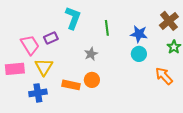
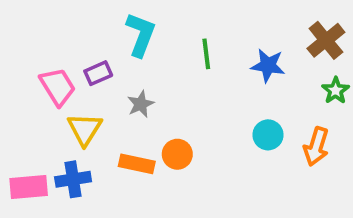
gray star: (91, 54) -> (141, 104), moved
cyan circle: (139, 54) -> (268, 135), moved
pink rectangle: (15, 69) -> (29, 187), moved
orange arrow: (164, 76) -> (316, 146), turned -120

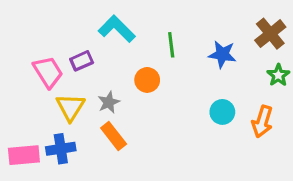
cyan L-shape: (141, 35) -> (117, 29), turned -66
gray star: (141, 104) -> (109, 102), moved
orange circle: (177, 154) -> (147, 80), moved
orange rectangle: (137, 164) -> (114, 136), turned 40

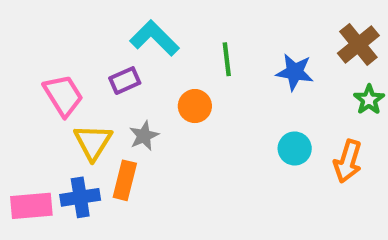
purple rectangle: (82, 61) -> (125, 81), moved
orange rectangle: (114, 136) -> (125, 180), moved, turned 52

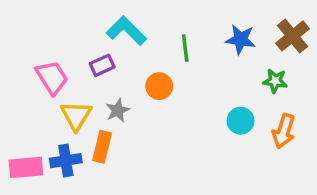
blue star: (295, 72) -> (241, 39), moved
green star: (369, 100) -> (275, 81), moved, turned -30

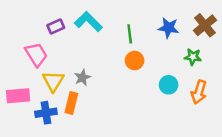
purple rectangle: (102, 65) -> (56, 27), moved
orange circle: (159, 86) -> (135, 61), moved
pink rectangle: (26, 167) -> (18, 96), moved

